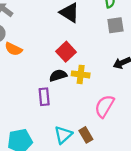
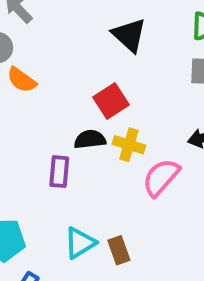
pink semicircle: (104, 106) -> (161, 177), moved

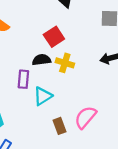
pink semicircle: (161, 177) -> (85, 117), moved
cyan triangle: (80, 243) -> (43, 96), moved

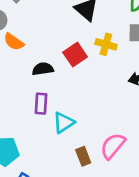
black semicircle: (41, 60) -> (43, 69), moved
yellow cross: (65, 63) -> (106, 44), moved

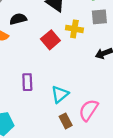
black semicircle: (43, 69) -> (18, 19), moved
cyan triangle: (64, 123) -> (60, 94), moved

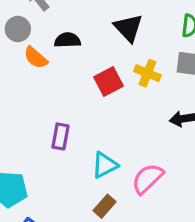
pink semicircle: (88, 110) -> (147, 179), moved
brown rectangle: (66, 121) -> (104, 206), turned 56

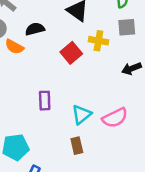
pink semicircle: (147, 179) -> (115, 118), turned -150
brown rectangle: (104, 206) -> (77, 146), moved, turned -42

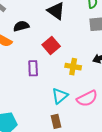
yellow cross: (98, 41) -> (73, 67), moved
purple rectangle: (45, 101) -> (33, 68), moved

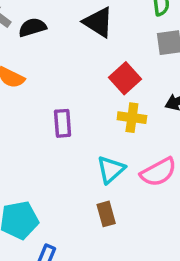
black semicircle: (21, 26) -> (32, 27), moved
red square: (51, 45) -> (125, 78), moved

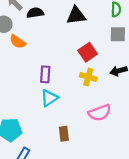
black triangle: (98, 22) -> (76, 15), turned -48
cyan triangle: (111, 170) -> (49, 98), moved

